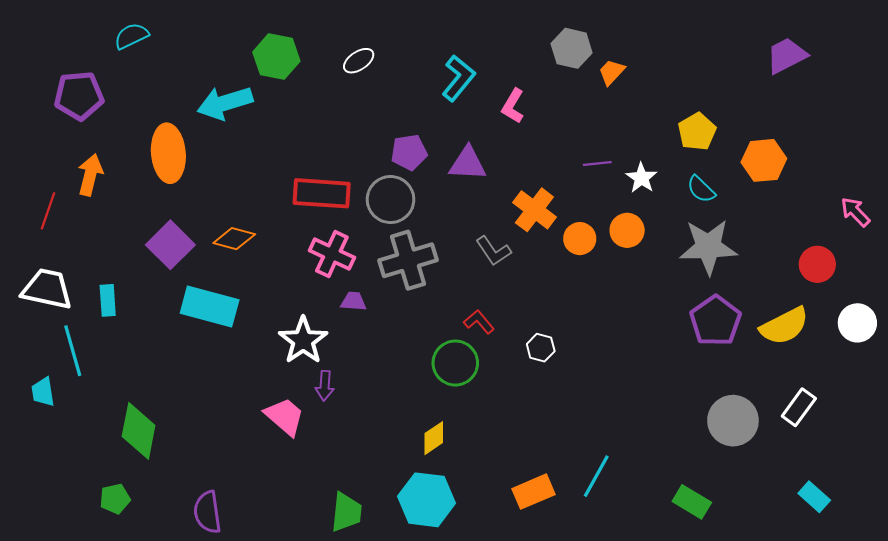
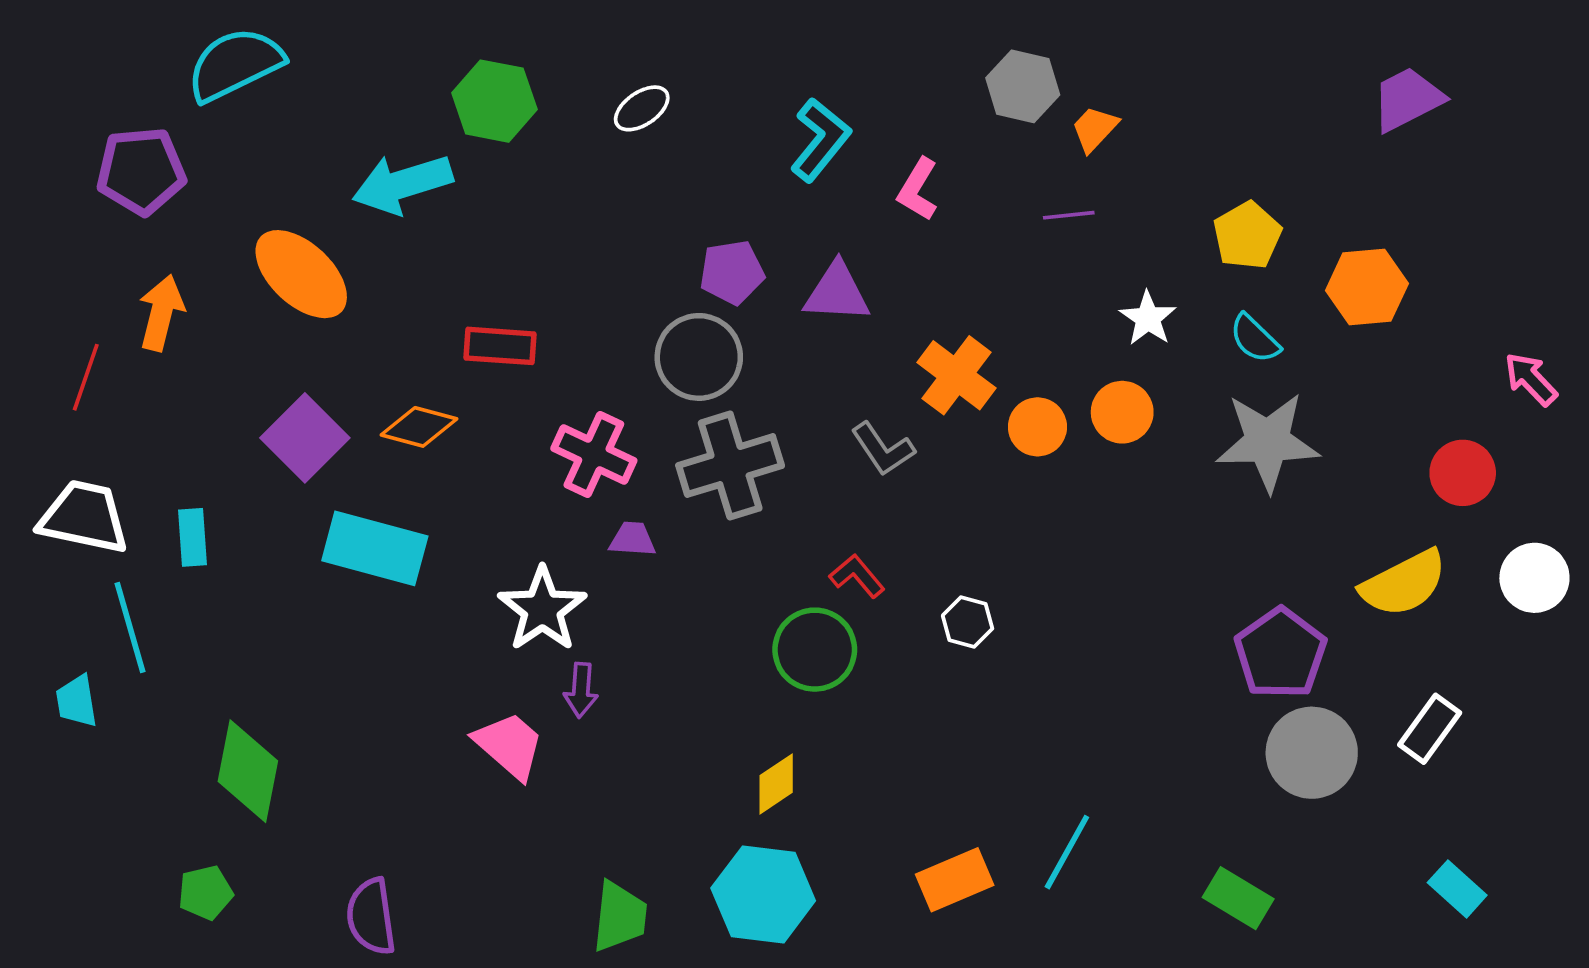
cyan semicircle: (131, 36) -> (235, 64), size x1.6
orange ellipse: (168, 153) -> (301, 274), turned -42
purple line: (597, 164) -> (1069, 215), moved
red rectangle: (322, 193) -> (500, 346), moved, size x0.7
purple pentagon: (715, 321) -> (1280, 653), moved

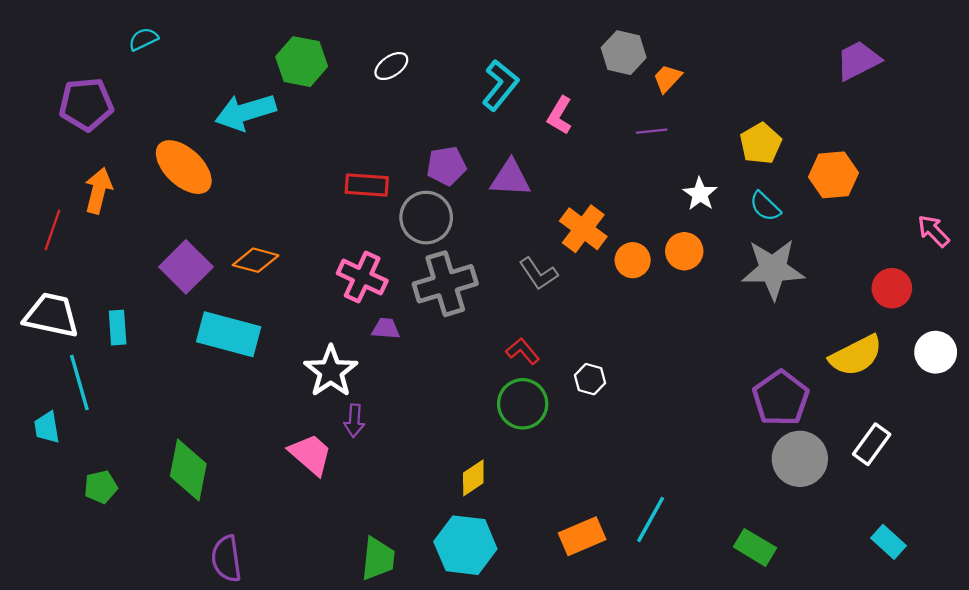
cyan semicircle: (235, 64) -> (143, 39), size x0.5
red rectangle: (500, 346) -> (367, 185), moved
green circle: (815, 650) -> (523, 404), moved
green diamond: (248, 771) -> (188, 470), moved
green pentagon: (205, 893) -> (101, 487), moved

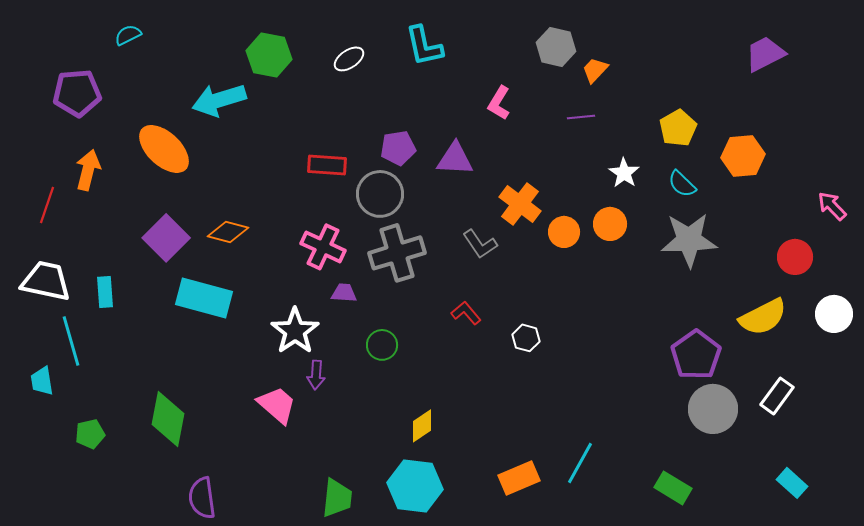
cyan L-shape: (500, 85) -> (424, 46), moved, turned 129
green circle: (523, 404) -> (382, 345), moved, size x0.7

